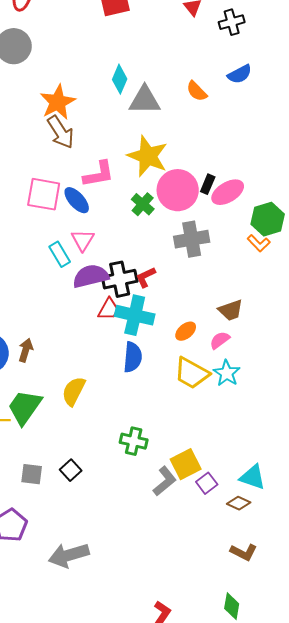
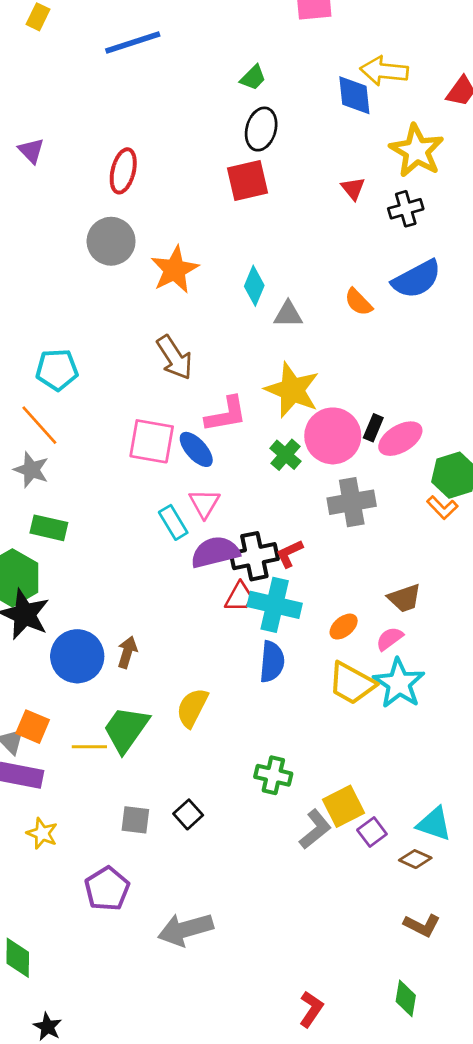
blue semicircle: (240, 74) -> (417, 279), size x1.5
gray triangle: (145, 100) -> (288, 314), size x0.7
orange star: (58, 102) -> (175, 270), moved
cyan star: (227, 373) -> (399, 683), size x1.4

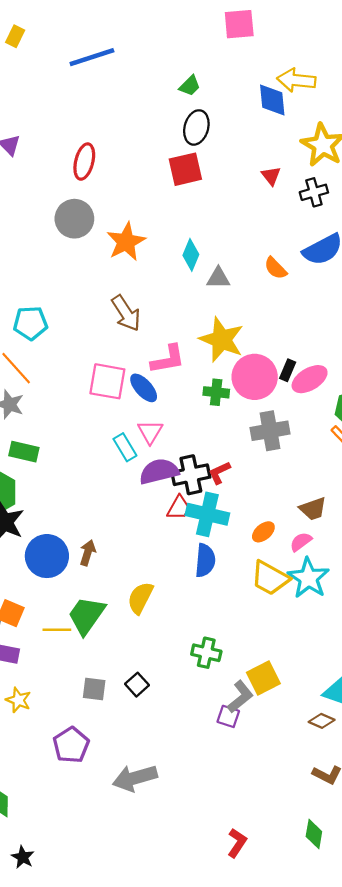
green cross: (285, 455) -> (216, 392), turned -35
purple square: (372, 832) -> (228, 716), moved, turned -35

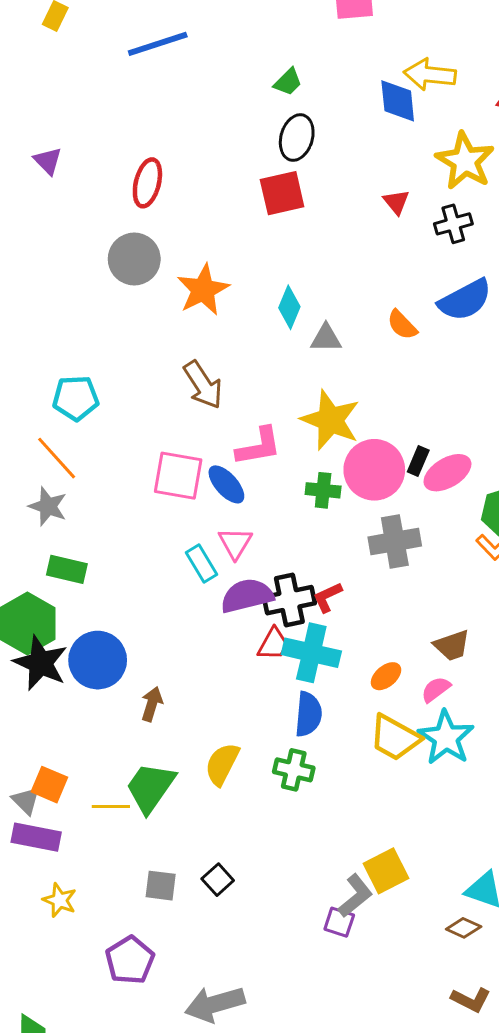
blue circle: (47, 556) -> (98, 660), moved
green cross: (206, 653) -> (294, 770), moved

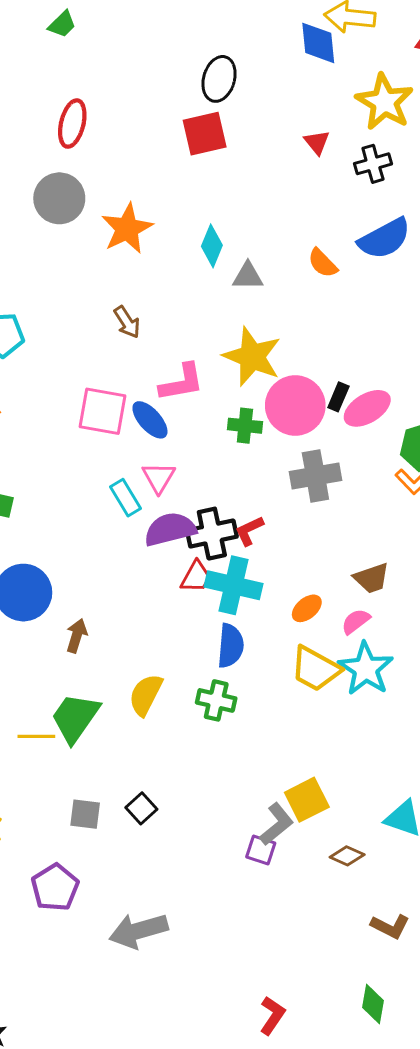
green trapezoid: (288, 82) -> (62, 24), moved
brown arrow: (203, 385) -> (127, 322), size x0.7
brown diamond: (464, 928) -> (347, 856), moved

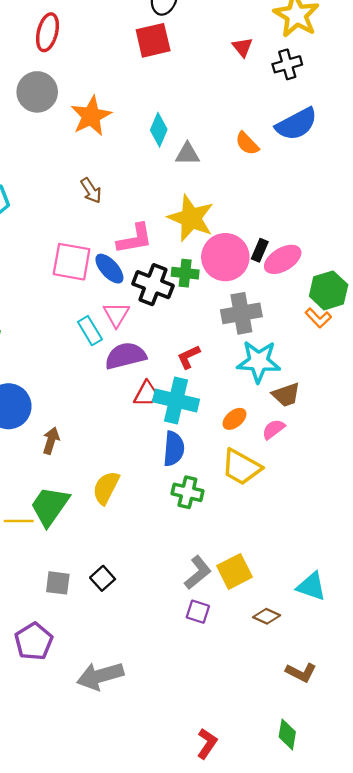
black cross: (212, 534) -> (153, 285), moved, turned 33
cyan star: (366, 669) -> (259, 362), moved, turned -30
green cross: (216, 700) -> (187, 492), moved
gray L-shape: (277, 824) -> (198, 573), moved

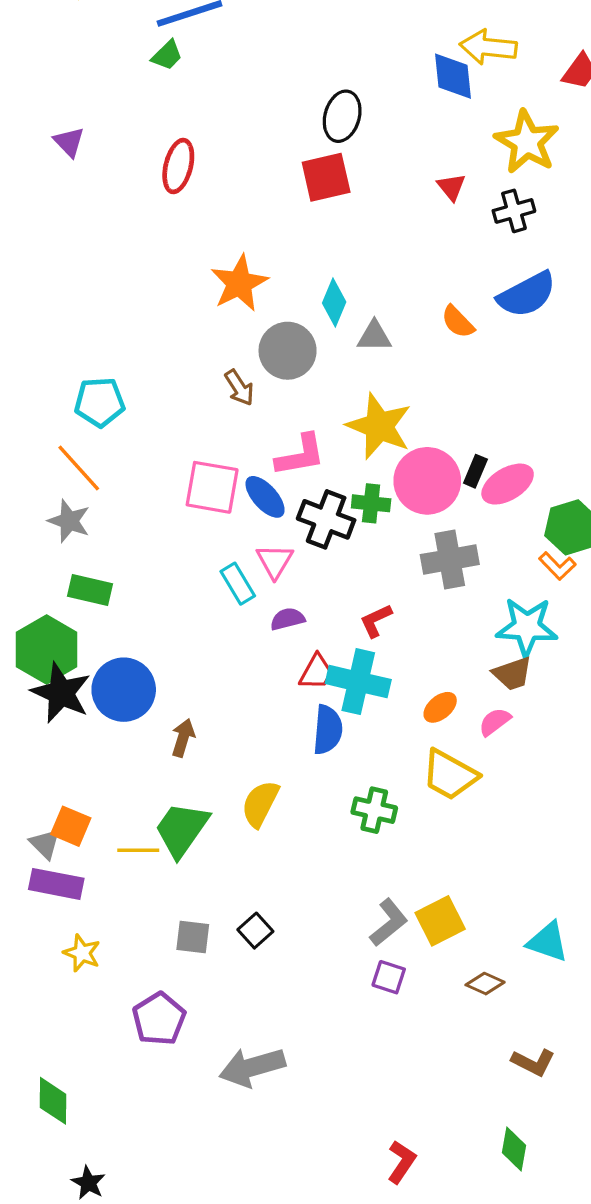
gray circle: (37, 92) -> (288, 351), moved
purple semicircle: (125, 356) -> (288, 619), size x0.6
cyan star: (259, 362) -> (527, 627), moved
blue semicircle: (174, 449) -> (328, 730), moved

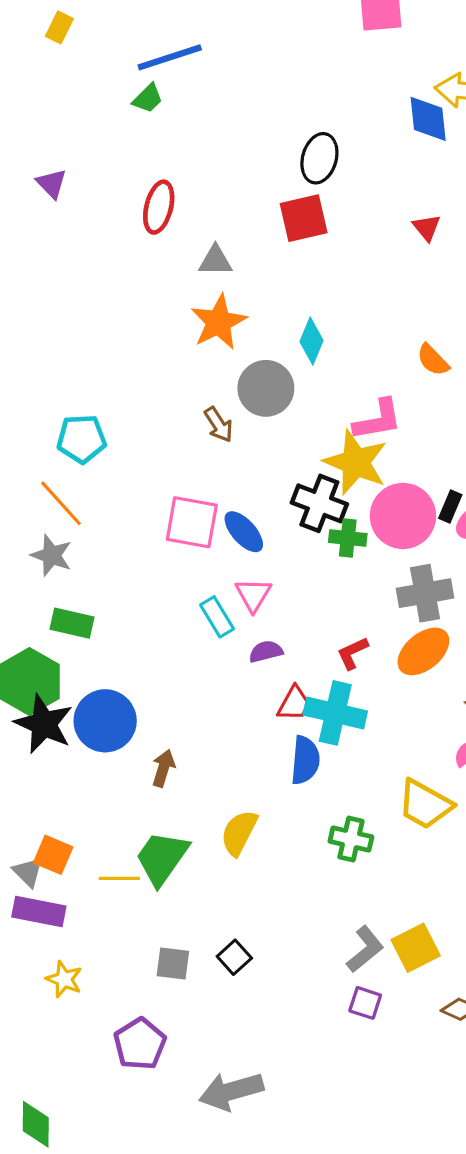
gray triangle: (374, 336) -> (215, 261), moved
pink L-shape: (300, 455) -> (378, 420), moved
black cross: (326, 519) -> (319, 503), moved
orange ellipse: (440, 707) -> (423, 651), moved, size x1.6

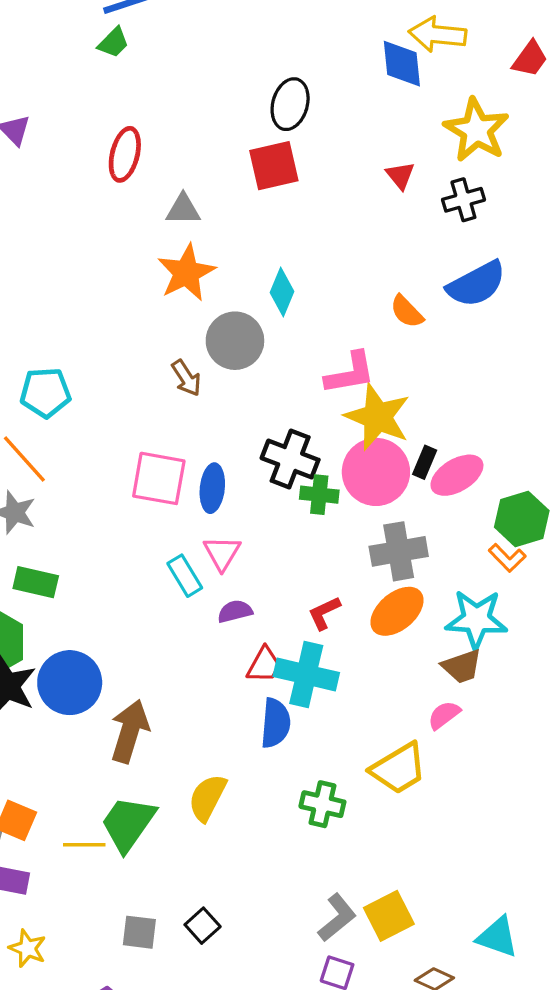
yellow star: (356, 462) -> (378, 417), moved
blue ellipse: (244, 532) -> (212, 488), turned 48
brown arrow: (163, 768) -> (130, 731), size x1.6
yellow trapezoid: (425, 804) -> (399, 768), turned -60

